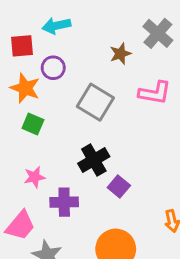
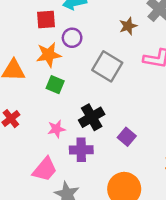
orange star: (25, 88) -> (49, 55), turned -30
black cross: (94, 160) -> (92, 117), moved

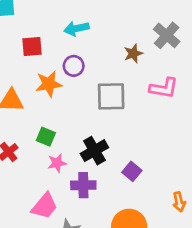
red square: (46, 20) -> (32, 46), moved
gray square: (107, 66) -> (111, 96), turned -32
green square: (55, 85) -> (46, 137), moved

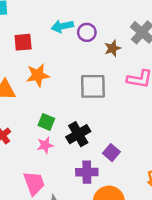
purple circle: (74, 66) -> (87, 32), moved
green square: (46, 137) -> (46, 122), moved
purple cross: (83, 185) -> (87, 172), moved
pink trapezoid: (45, 206) -> (34, 183), turned -60

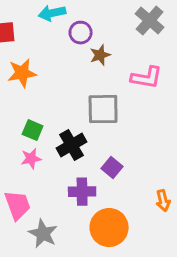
purple circle: (87, 32) -> (81, 33), moved
brown star: (113, 48) -> (100, 55), moved
gray square: (93, 86) -> (103, 109), moved

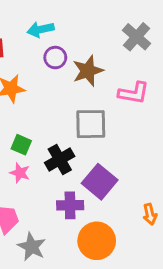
purple circle: (81, 33) -> (55, 58), moved
brown star: (100, 55) -> (88, 71), size x1.5
pink star: (31, 159) -> (20, 173), turned 30
purple square: (112, 168) -> (100, 182), size x1.6

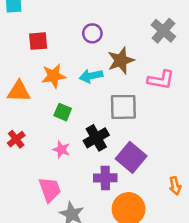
cyan arrow: (41, 29) -> (91, 76), moved
purple circle: (55, 58) -> (92, 33), moved
green square: (21, 145) -> (63, 112), moved

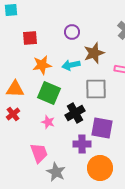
orange triangle: (19, 91) -> (15, 89), moved
green square: (63, 112) -> (49, 93), size x1.6
purple square: (131, 157) -> (102, 128), turned -30

